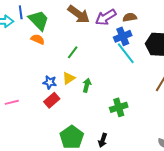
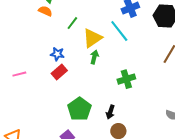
green line: (73, 52) -> (72, 23), moved
cyan line: (126, 53) -> (119, 31), moved
yellow triangle: (69, 78) -> (92, 38), moved, size x1.5

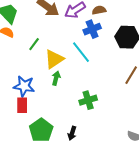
blue star: (57, 54) -> (24, 86), moved, size x1.5
red rectangle: (59, 72) -> (22, 105), moved, turned -49

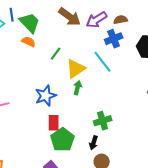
blue star: (24, 86) -> (46, 96), turned -30
green cross: (88, 100) -> (103, 121), moved
red rectangle: (22, 105) -> (54, 123), moved

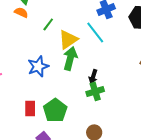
green arrow: (78, 88) -> (70, 58), size x1.6
red rectangle: (54, 123) -> (30, 108), moved
black arrow: (94, 143) -> (93, 76), moved

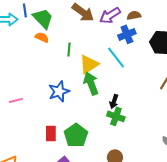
green line: (48, 24) -> (69, 49), turned -32
green arrow: (70, 58) -> (91, 83), turned -35
green cross: (95, 91) -> (116, 116), turned 36

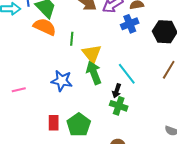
orange semicircle: (42, 37) -> (45, 27), size x1.6
cyan line: (116, 57) -> (127, 74), moved
yellow triangle: (89, 64) -> (92, 54), turned -35
blue star: (59, 91) -> (62, 81), turned 30

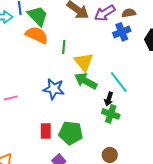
green arrow: (94, 73) -> (86, 81), turned -40
green pentagon: (79, 125) -> (71, 133), turned -30

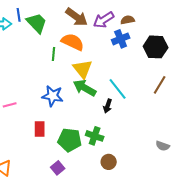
orange semicircle: (37, 35) -> (73, 42), moved
green line: (64, 47) -> (54, 54), moved
green cross: (111, 114) -> (95, 136), moved
red rectangle: (46, 131) -> (40, 129), moved

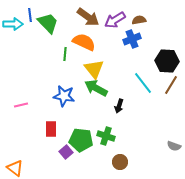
black hexagon: (156, 47) -> (167, 61), moved
cyan line: (118, 89) -> (143, 83), moved
purple square: (58, 168) -> (66, 152), moved

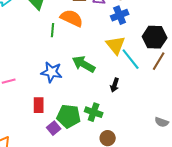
yellow triangle: (94, 69) -> (116, 45), moved
black arrow: (119, 106) -> (115, 85), moved

